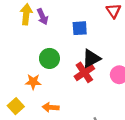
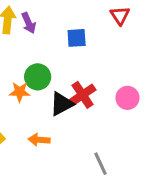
black triangle: (91, 58) -> (62, 104), moved
orange star: (33, 82) -> (20, 92), moved

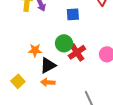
green circle: (38, 77) -> (64, 43), moved
black triangle: (62, 104) -> (48, 65), moved

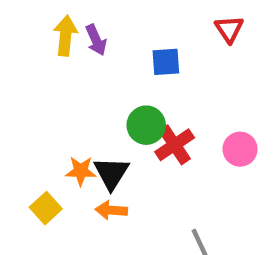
orange star: (35, 50) -> (81, 171), moved
black triangle: (48, 65) -> (111, 173), turned -30

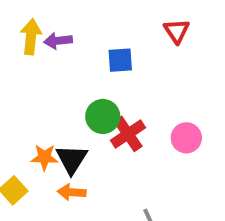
purple arrow: (96, 40) -> (58, 41), turned 108

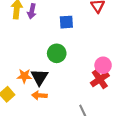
purple arrow: (58, 41) -> (32, 11), turned -72
red cross: (128, 134) -> (100, 79), moved

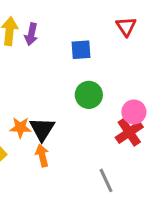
green circle: (57, 53) -> (89, 95), moved
orange arrow: (39, 95) -> (42, 156), turned 72

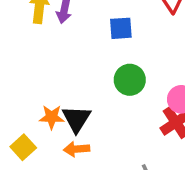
orange arrow: (42, 156) -> (76, 149), turned -80

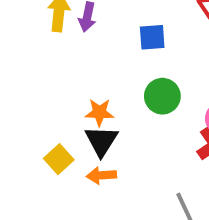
orange star: (52, 117) -> (99, 112), moved
yellow square: (23, 147) -> (59, 159), moved

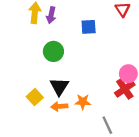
green circle: (162, 96) -> (53, 51), moved
orange star: (99, 112) -> (83, 102), moved

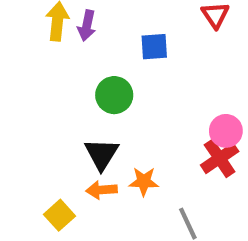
green circle: (53, 51) -> (114, 95), moved
yellow square: (35, 97) -> (59, 215), moved

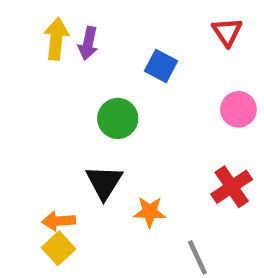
blue square: (154, 47) -> (161, 66), turned 32
pink circle: (226, 131) -> (238, 109), moved
orange arrow: (102, 190) -> (59, 221), moved

